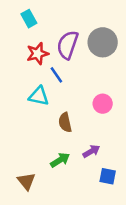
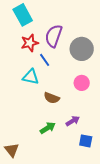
cyan rectangle: (29, 19) -> (23, 15), size x1.5
gray circle: (103, 42) -> (82, 49), moved
brown semicircle: (65, 122) -> (52, 98), turned -56
brown triangle: (26, 181) -> (12, 150), moved

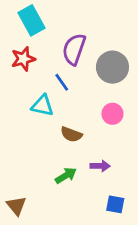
red star: (30, 43) -> (23, 59), moved
purple arrow: (73, 121) -> (100, 166), turned 32
blue square: (86, 141) -> (115, 204), moved

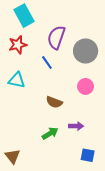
cyan triangle: (42, 106) -> (17, 80), moved

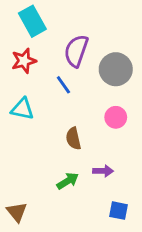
brown semicircle: (54, 102) -> (73, 138), turned 56

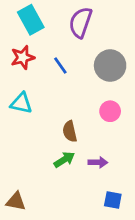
purple semicircle: (76, 51) -> (80, 22), moved
blue line: (63, 85) -> (60, 66), moved
green arrow: (68, 181) -> (64, 160), moved
brown triangle: (17, 212) -> (16, 201), turned -40

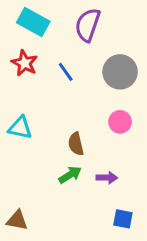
cyan rectangle: (31, 20) -> (33, 22), turned -32
red star: (23, 57) -> (25, 63), turned -30
cyan triangle: (21, 103) -> (20, 128), moved

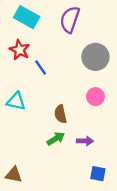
blue line: (66, 72) -> (41, 67), moved

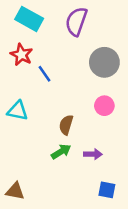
brown semicircle: (60, 114) -> (66, 125), turned 30

